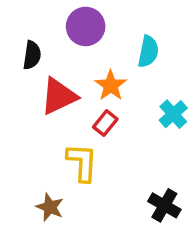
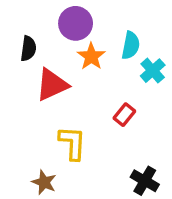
orange star: (111, 85) -> (91, 56), moved
cyan cross: (173, 114) -> (153, 71), moved
red rectangle: (105, 123) -> (124, 115), moved

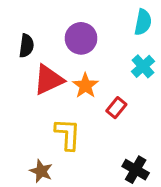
purple circle: (76, 23) -> (81, 38), moved
cyan semicircle: (131, 45) -> (143, 22), moved
orange star: (91, 56) -> (85, 86), moved

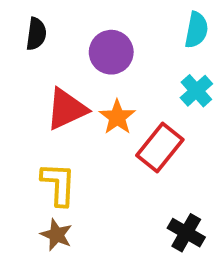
black semicircle: (26, 46) -> (36, 34), moved
red rectangle: (116, 108) -> (160, 148), size x1.6
yellow L-shape: (68, 134) -> (58, 184), moved

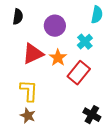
cyan cross: (196, 91) -> (85, 42), moved

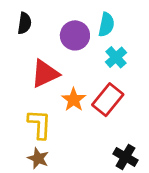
cyan semicircle: (97, 15) -> (106, 25), moved
orange star: (58, 58) -> (74, 100), moved

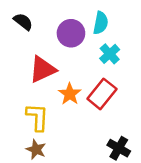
black semicircle: (24, 23) -> (23, 22), turned -60

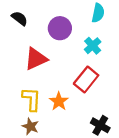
cyan semicircle: (101, 23) -> (98, 13), moved
orange star: (70, 94) -> (59, 101), moved

